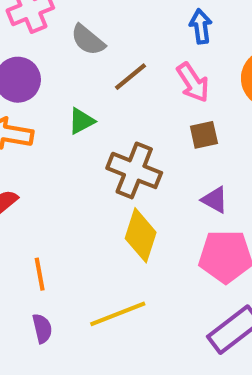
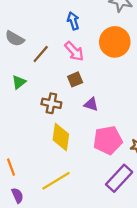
brown square: (204, 135) -> (75, 79), moved
brown cross: (134, 170) -> (51, 103), size x0.7
purple triangle: (215, 200) -> (91, 104), moved

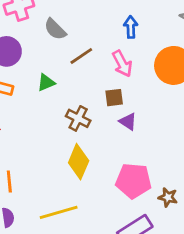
purple triangle: (91, 104) -> (128, 121), moved

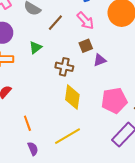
purple triangle: (128, 121) -> (100, 60), turned -40

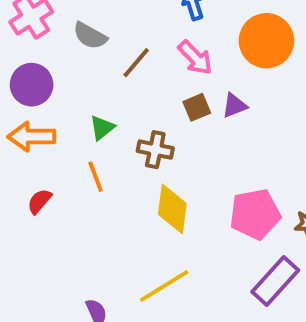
green triangle: (35, 47) -> (102, 128), moved
purple triangle: (100, 60) -> (234, 106), moved
orange line: (27, 123) -> (96, 177), moved

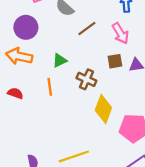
red semicircle: (39, 201) -> (15, 93), turned 56
yellow diamond: (172, 209) -> (103, 109), moved

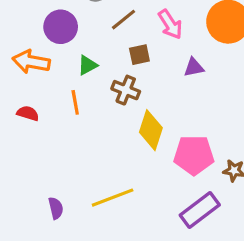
purple circle: (26, 27) -> (61, 27), moved
brown square: (115, 61) -> (139, 55), moved

